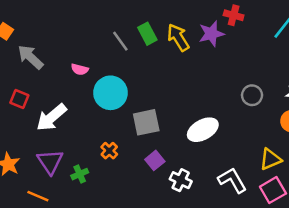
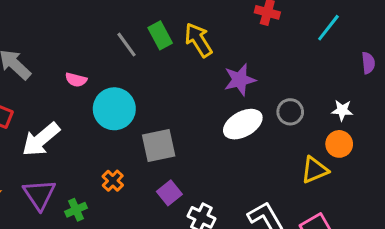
purple star: (211, 34) -> (240, 80), moved
white ellipse: (203, 130) -> (243, 124), moved
yellow triangle: (270, 159) -> (315, 170), moved

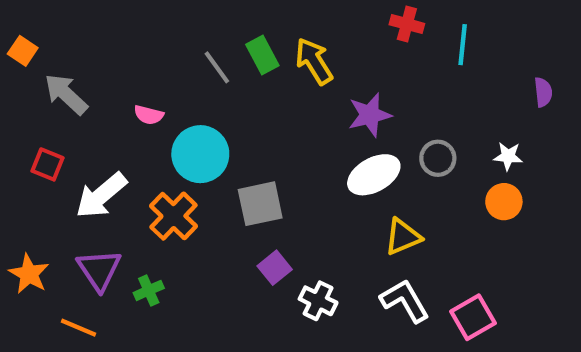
cyan line: (328, 28) -> (463, 45), moved, turned -32
yellow triangle: (315, 170) -> (403, 237), moved
orange cross: (113, 181) -> (173, 216), moved, size x1.6

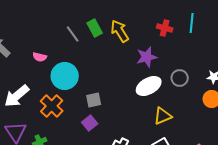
red cross: (407, 24) -> (165, 28), moved
gray square: (260, 204) -> (94, 100), size x0.7
purple square: (275, 268) -> (90, 123), moved

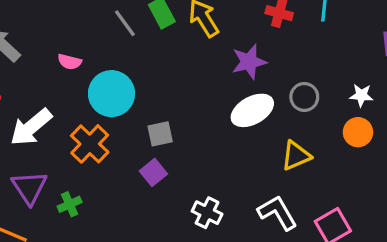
yellow triangle: (163, 116) -> (296, 156), moved

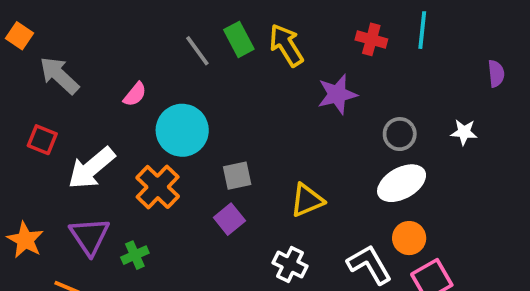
pink semicircle: (70, 62) -> (135, 94), turned -65
white ellipse: (252, 110) -> (402, 183), moved
orange circle: (358, 132) -> (409, 238), moved
yellow triangle: (296, 156) -> (307, 200), moved

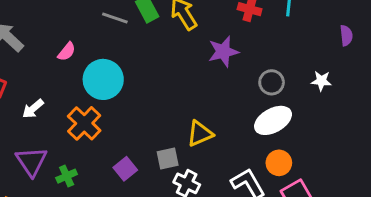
gray line: (197, 51) -> (115, 18), turned -35
white arrow: (91, 168) -> (33, 109), size x0.6
gray square: (237, 176) -> (168, 158), moved
purple square: (229, 219) -> (125, 169), moved

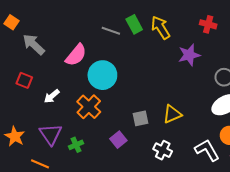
pink semicircle: (67, 52) -> (76, 55), size x1.6
gray square: (168, 158) -> (140, 118), moved

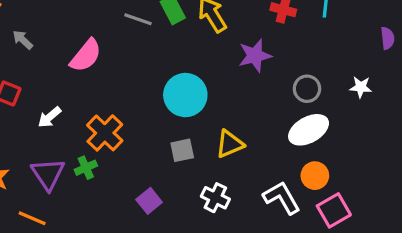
gray arrow: (34, 44) -> (23, 40), size x0.6
cyan circle: (102, 75) -> (185, 95), moved
purple square: (118, 140) -> (149, 201), moved
green cross: (76, 145) -> (86, 168), moved

